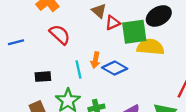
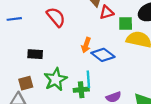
green square: (134, 32) -> (126, 23), size x0.6
cyan line: (79, 69) -> (88, 79), moved

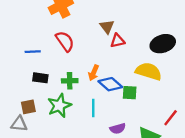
blue line: (14, 19) -> (33, 52), moved
green square: (126, 23) -> (130, 93), moved
green cross: (81, 90) -> (70, 81), moved

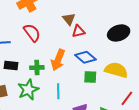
yellow semicircle: (149, 71) -> (116, 70), moved
orange arrow: (94, 73) -> (58, 60), size x1.5
blue diamond: (110, 84) -> (85, 57), moved

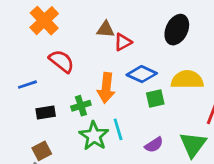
brown triangle: (69, 19) -> (106, 29), turned -32
black ellipse: (119, 33) -> (177, 30), turned -30
green star: (28, 90) -> (94, 136), moved

